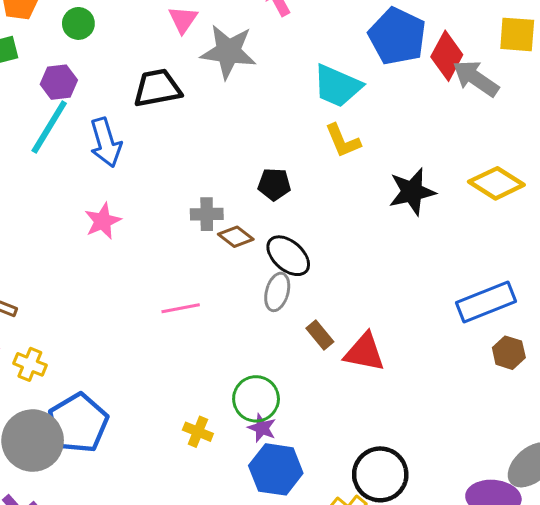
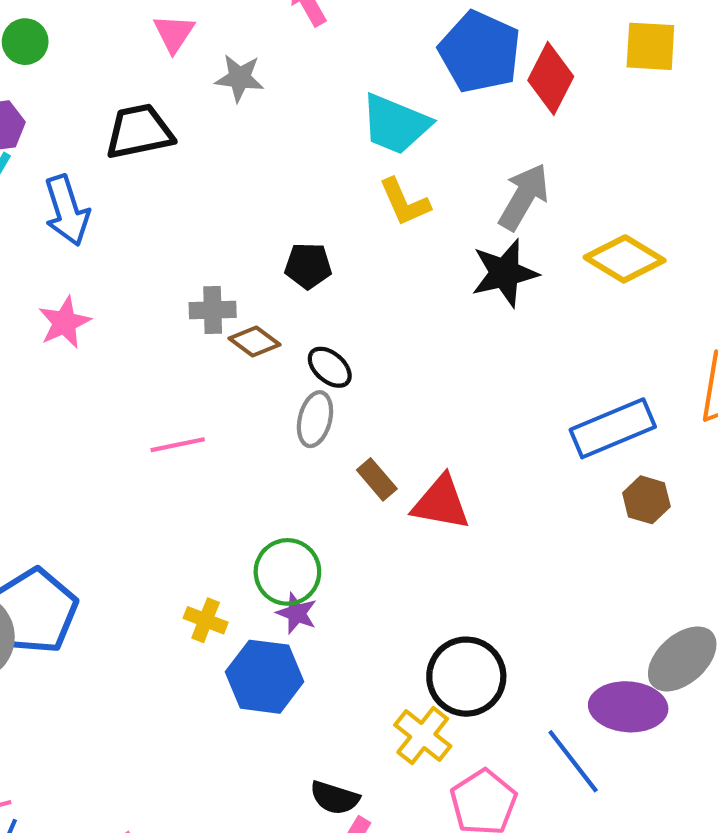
gray star: (228, 52) -> (239, 78), size x0.6
gray arrow: (476, 78) -> (524, 197), moved, turned 87
black ellipse: (288, 256) -> (330, 367), size x0.7
blue hexagon: (276, 469) -> (265, 677), moved

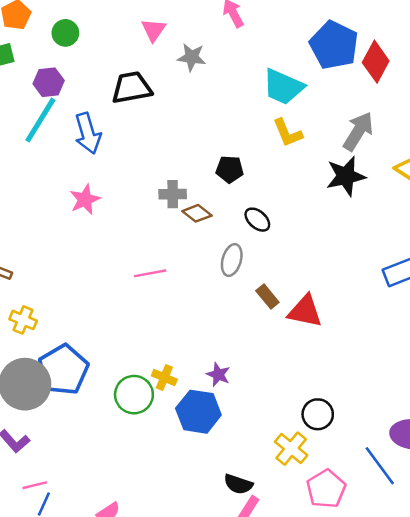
black ellipse: (330, 367) -> (257, 220), moved
green circle: (287, 572) -> (134, 395), moved
black circle: (466, 677) -> (318, 414), size x0.7

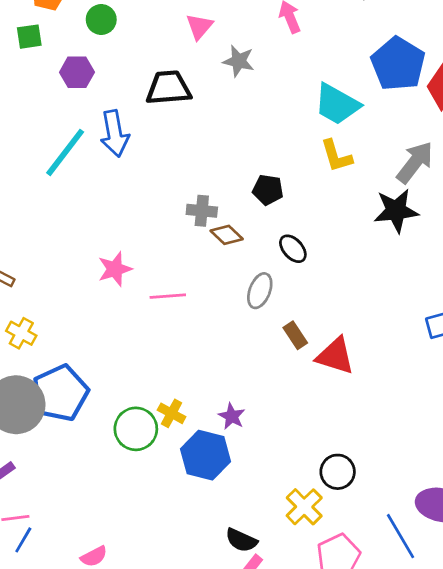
cyan line: (40, 120) -> (65, 152), moved
pink star: (85, 199) -> (115, 269), moved

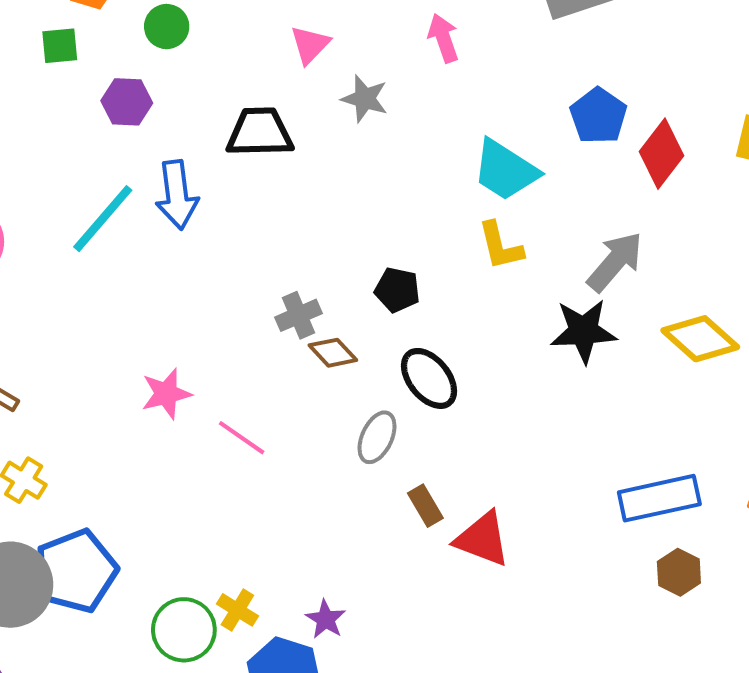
blue pentagon: (398, 64) -> (598, 116), size x0.7
gray cross: (202, 211) -> (298, 315), turned -32
black ellipse: (293, 249) -> (429, 378), size x1.4
pink line: (168, 296) -> (242, 438), turned 36

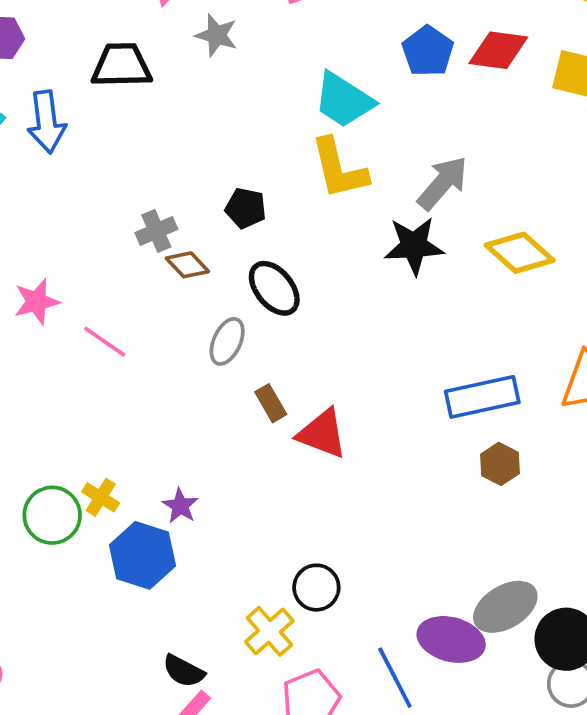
red diamond: (661, 154) -> (498, 50), moved, turned 60
yellow L-shape: (500, 246) -> (339, 169), size x1.4

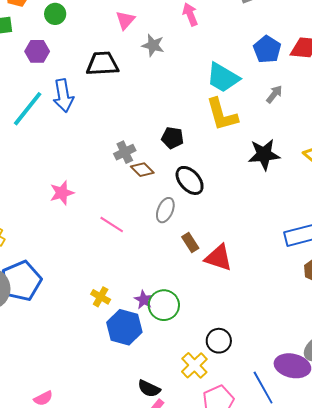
gray arrow: (443, 183) -> (274, 94), moved, size x0.6
pink line: (105, 342) -> (112, 224), moved
green circle: (52, 515) -> (164, 305), moved

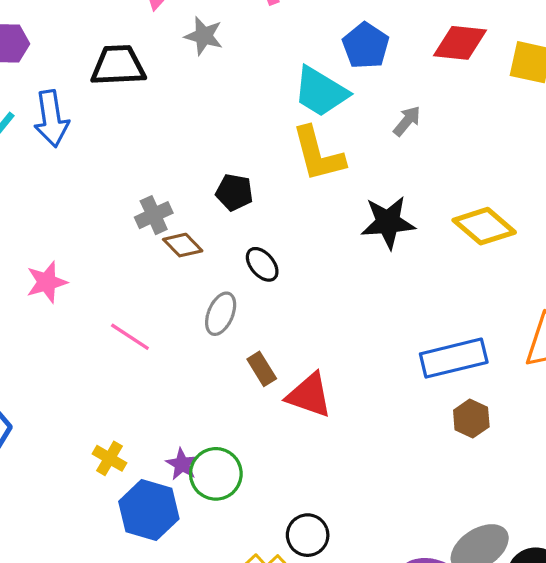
blue pentagon: (267, 49) -> (366, 46), moved
black ellipse: (190, 180) -> (262, 264), size x0.7

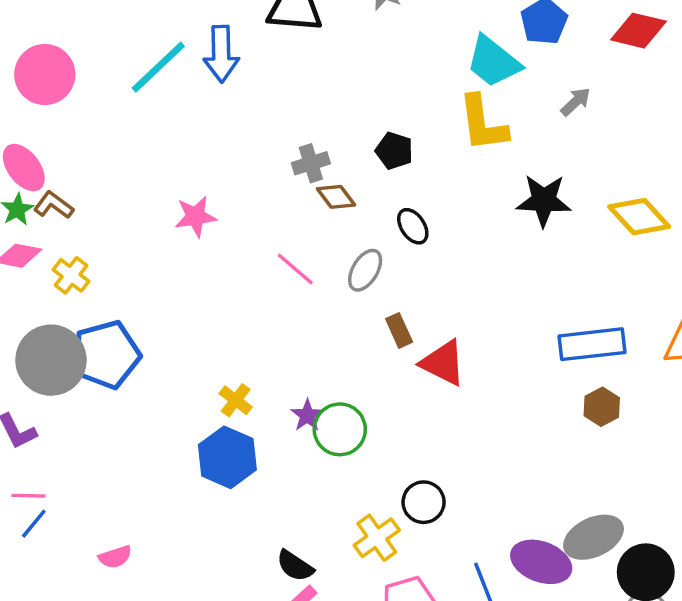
pink line: (130, 337) -> (295, 269), moved
blue hexagon: (149, 510) -> (227, 457), moved

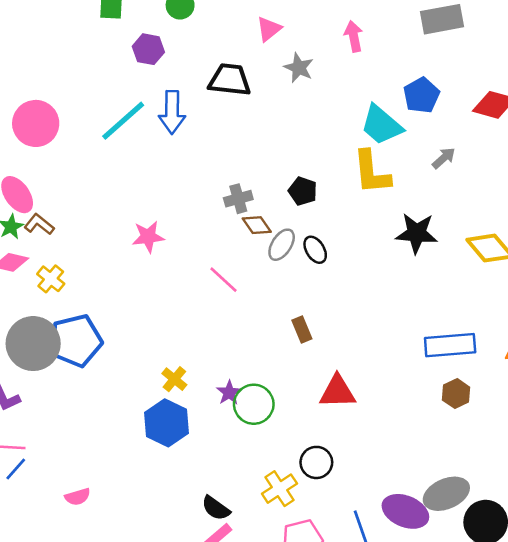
gray ellipse: (365, 270) -> (282, 245), moved
red triangle: (443, 363) -> (337, 392), moved, turned -30

